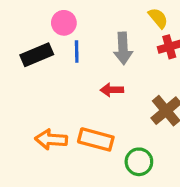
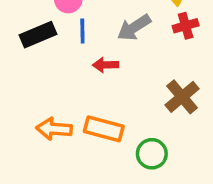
gray arrow: (123, 48) -> (134, 28), turned 60
red arrow: (112, 90) -> (106, 65), moved

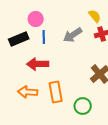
red arrow: (106, 65) -> (38, 64), moved, size x1.5
orange rectangle: (104, 129) -> (56, 92), turned 65

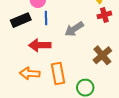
gray arrow: (73, 35) -> (74, 29), moved

